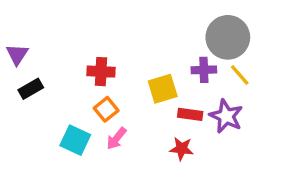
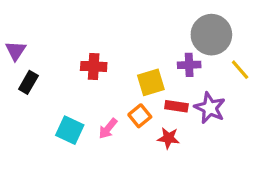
yellow line: (240, 75) -> (240, 70), moved
black rectangle: (31, 89) -> (28, 82), turned -30
orange square: (106, 109) -> (140, 116), moved

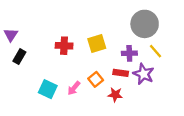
purple cross: (189, 65) -> (129, 53), moved
yellow line: (240, 70) -> (155, 51), moved
yellow square: (151, 82) -> (97, 43), moved

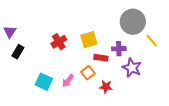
red cross: (64, 46) -> (59, 42), turned -35
yellow line: (155, 51) -> (152, 41), moved
red rectangle: (121, 73) -> (101, 58), moved

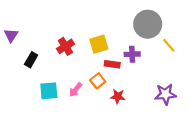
black rectangle: (18, 52) -> (31, 60), moved
purple star: (132, 68) -> (165, 94), moved, turned -30
cyan square: (44, 82) -> (49, 91), turned -30

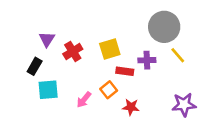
purple triangle: (11, 35) -> (47, 39), moved
yellow line: (169, 45) -> (178, 55), moved
cyan square: (49, 91) -> (48, 90), moved

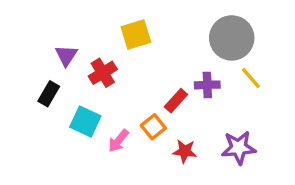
yellow square: (110, 49) -> (136, 34), moved
red rectangle: (125, 71) -> (176, 101), turned -56
cyan square: (48, 90) -> (85, 122), moved, turned 30
purple star: (184, 105) -> (239, 148), moved

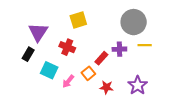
purple triangle: (66, 55) -> (38, 32), size x1.5
red cross: (103, 73) -> (67, 47), moved, turned -35
yellow line: (251, 78) -> (145, 45), turned -48
purple star: (239, 148) -> (138, 85), turned -30

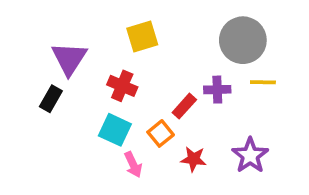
cyan square: (49, 70) -> (115, 130), moved
pink arrow: (68, 81) -> (133, 165), moved, turned -64

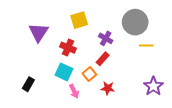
purple cross: (217, 90) -> (106, 38), moved, turned 32
black rectangle: (51, 99) -> (28, 84), moved
purple star: (250, 155) -> (153, 86), moved

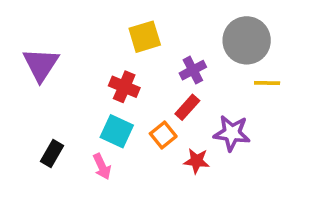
purple triangle: (39, 32) -> (41, 65), moved
purple cross: (106, 38) -> (193, 70), turned 32
purple star: (153, 86) -> (232, 133), moved, turned -30
pink arrow: (74, 91) -> (102, 167), moved

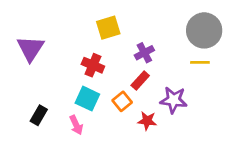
gray circle: (247, 40) -> (204, 30), moved

